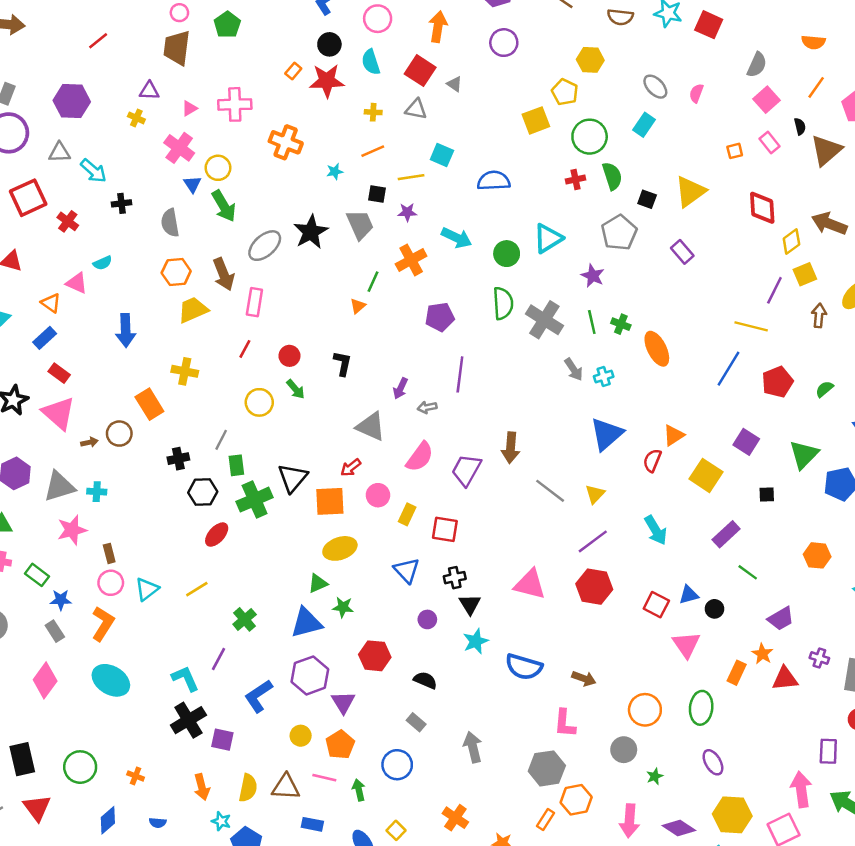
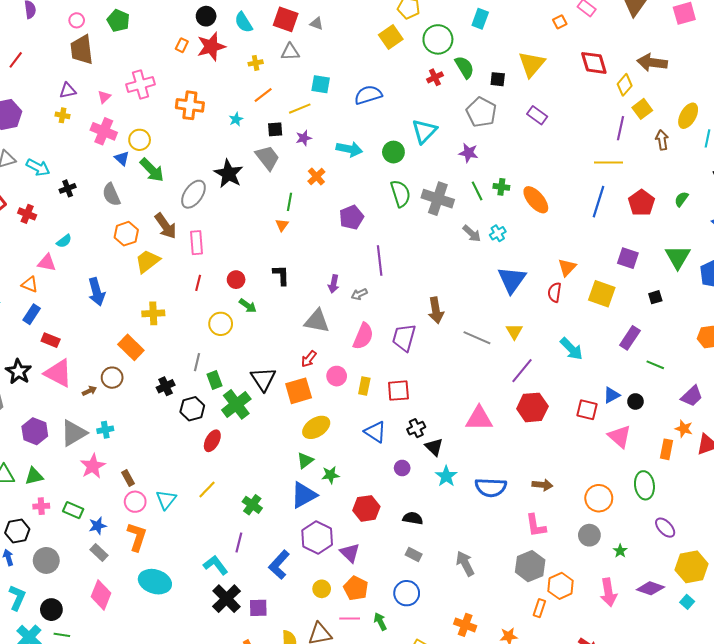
orange cross: (411, 260) -> (316, 177), size x0.7

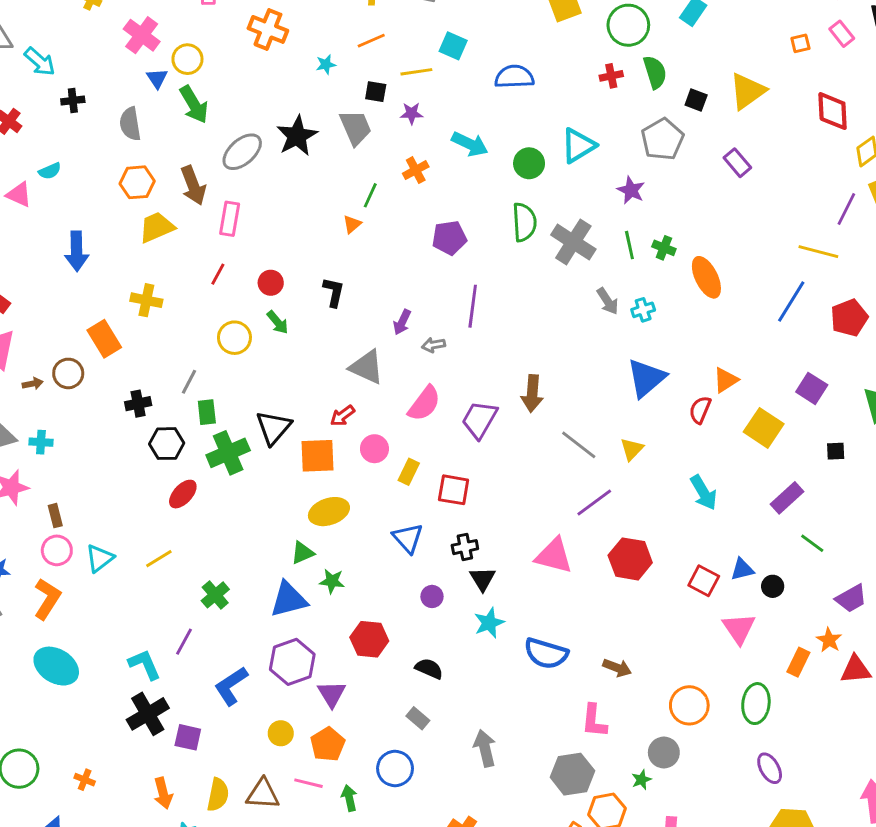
purple line: (522, 371) -> (594, 503), moved
green star: (620, 551) -> (641, 780), moved

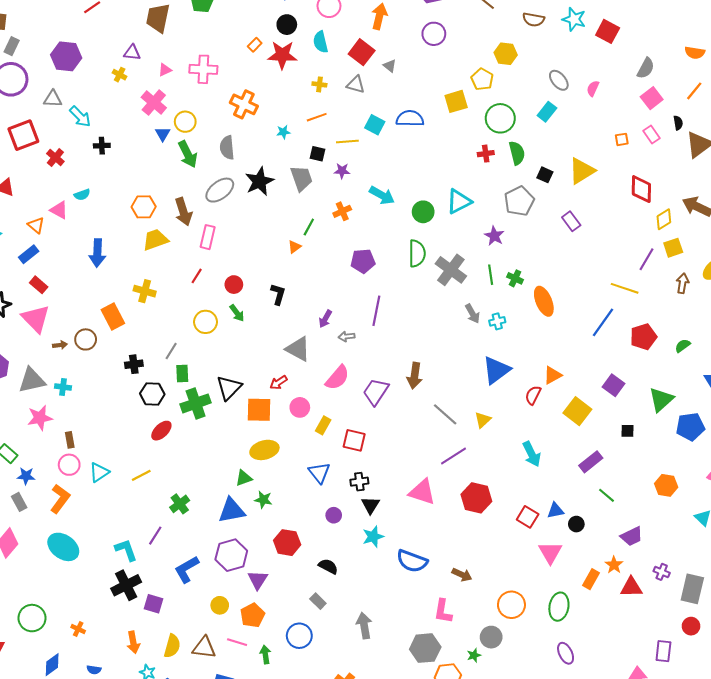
blue semicircle: (514, 77) -> (410, 119), moved
gray semicircle: (130, 124) -> (227, 148), moved

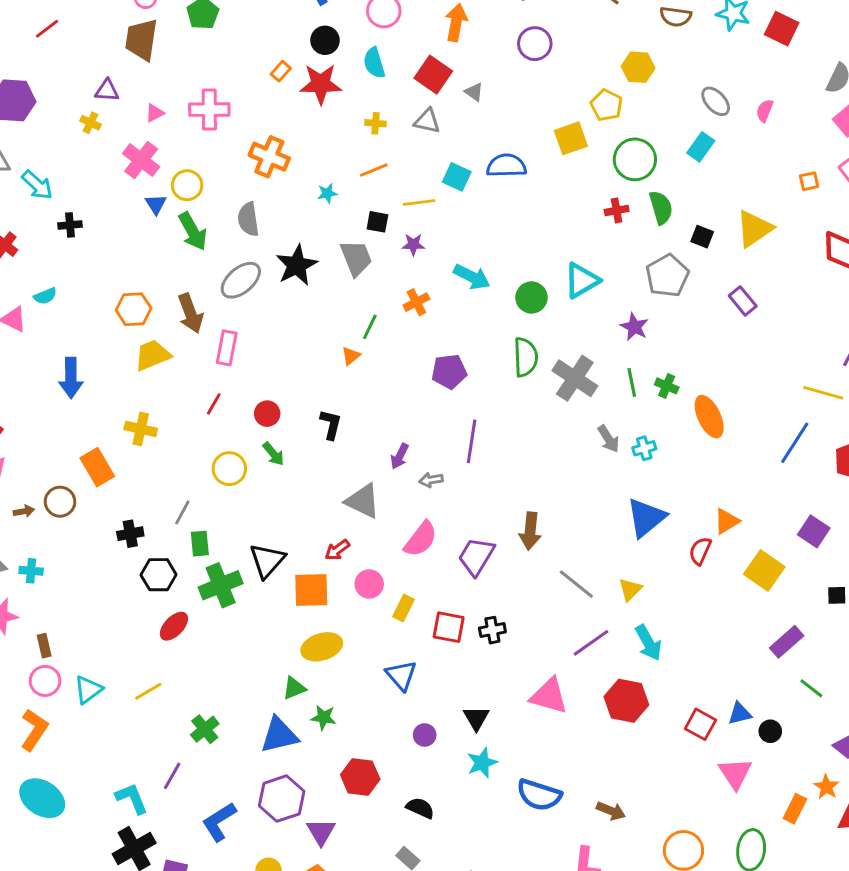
cyan arrow: (532, 454) -> (648, 643), moved
black cross: (359, 482) -> (492, 630), moved

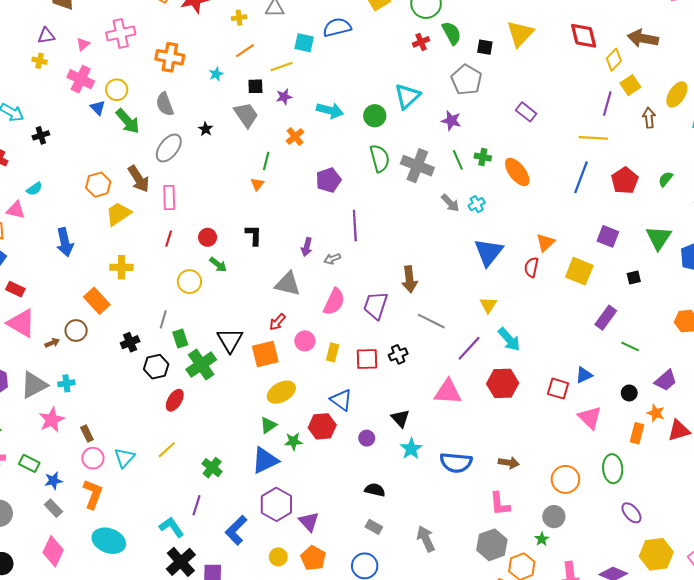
black star: (297, 265) -> (206, 129), size x0.5
purple rectangle: (743, 301) -> (526, 112), moved
gray line: (576, 584) -> (431, 321), moved
black circle: (770, 731) -> (629, 393), moved
red hexagon: (360, 777) -> (322, 426), moved

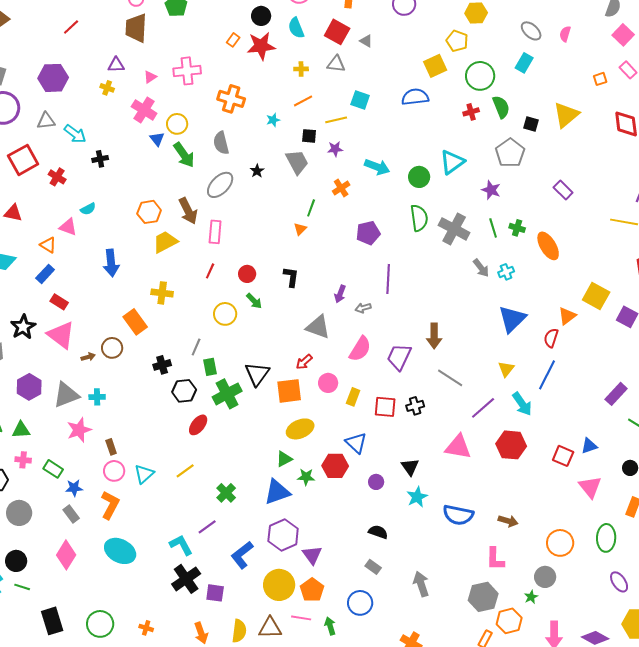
blue semicircle: (337, 27) -> (415, 97), moved
blue line: (581, 177) -> (547, 375), moved
yellow square: (579, 271) -> (596, 296), moved
purple line: (196, 505) -> (207, 527), turned 30
yellow circle: (278, 557) -> (279, 585), size x1.8

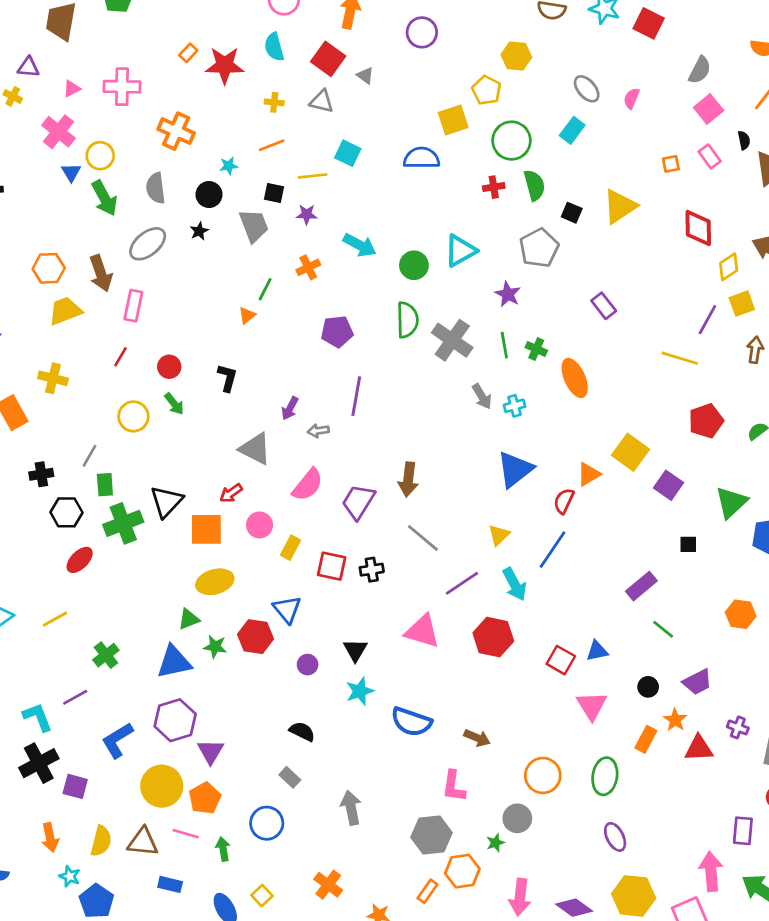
black circle: (261, 16) -> (209, 194), moved

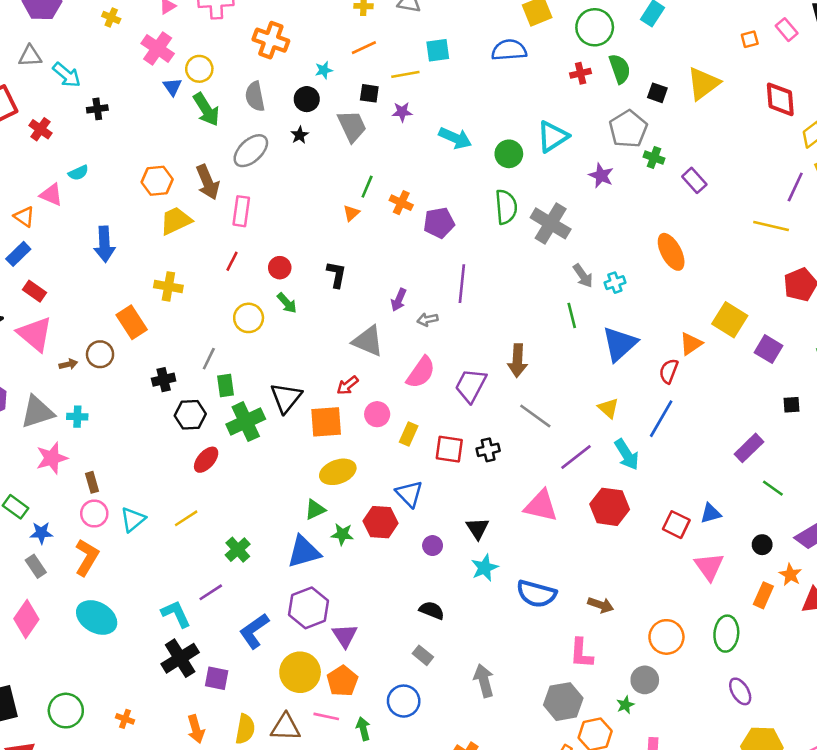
cyan square: (348, 153) -> (438, 50), turned -30
orange cross: (308, 267) -> (401, 203), moved, turned -35
green line: (504, 345) -> (572, 315), moved
green cross: (536, 349) -> (654, 158), moved
yellow triangle: (499, 535) -> (608, 408), turned -30

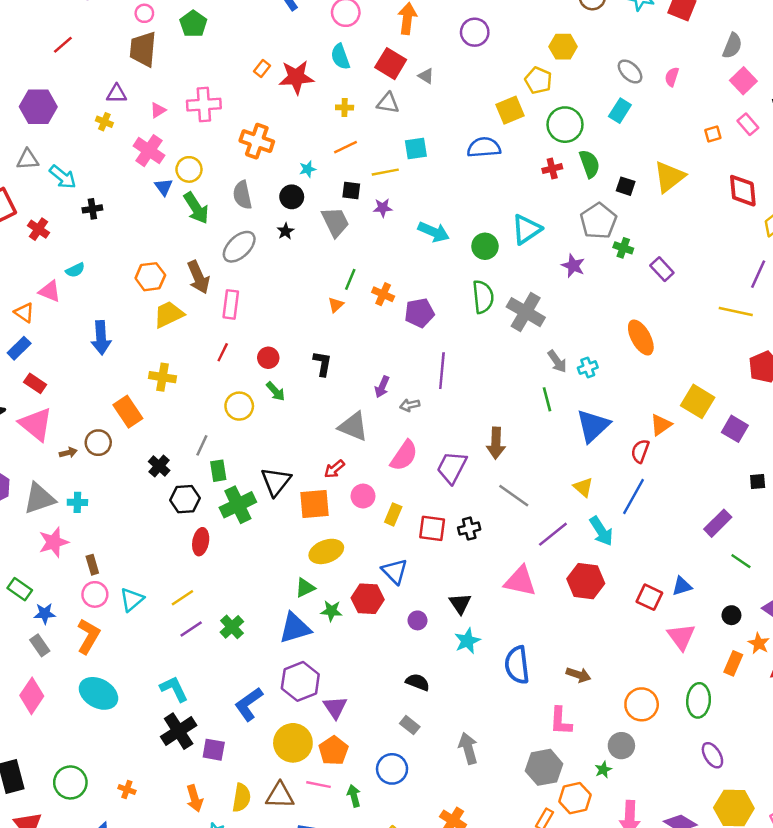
black cross: (164, 380) -> (159, 466), turned -35
red ellipse: (206, 460) -> (201, 542), turned -30
purple line: (211, 592) -> (191, 629), moved
blue semicircle: (536, 594) -> (517, 665), turned 69

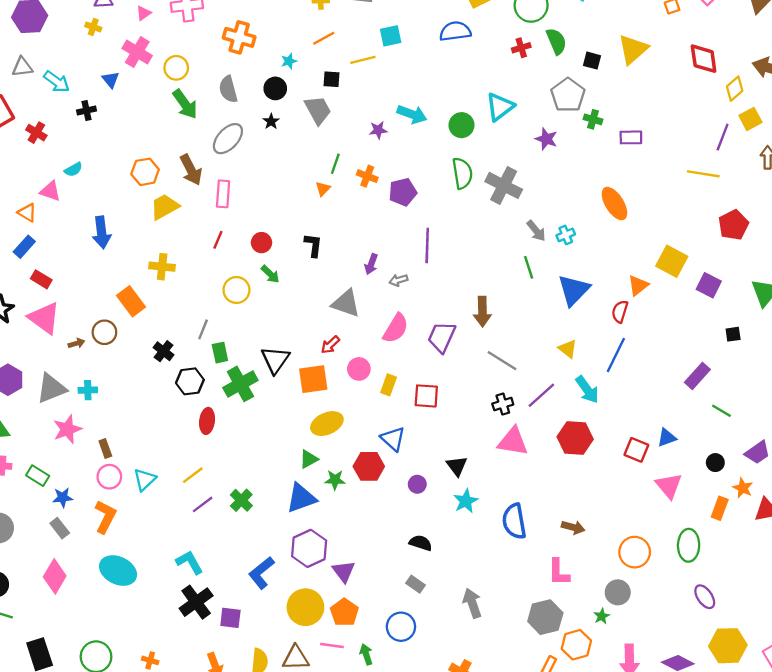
blue triangle: (164, 187) -> (111, 80), moved
purple star: (383, 208) -> (378, 130), moved
purple rectangle: (662, 269) -> (631, 137), turned -45
black cross: (469, 529) -> (503, 404), moved

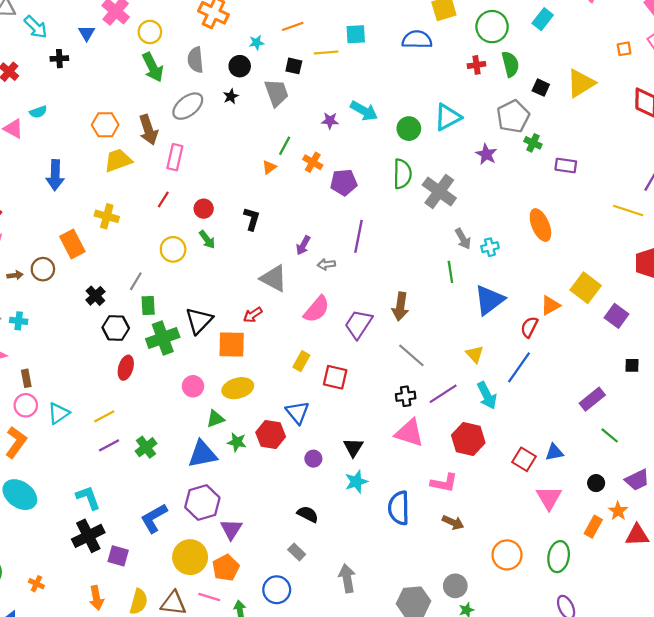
pink circle: (359, 369) -> (193, 386), moved
pink L-shape: (559, 572) -> (444, 483), moved, turned -88
gray circle: (618, 592) -> (455, 586), moved

